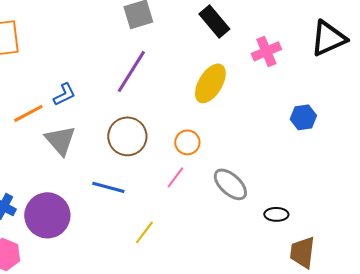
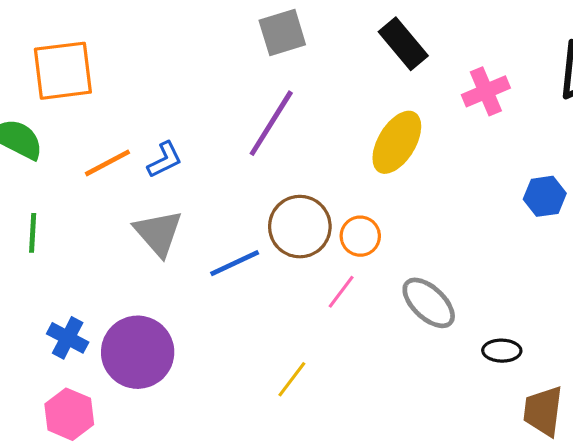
orange line: (28, 113) -> (107, 163), moved
brown circle: (127, 136) -> (300, 227), moved
blue line: (108, 187) -> (235, 263), moved, turned -40

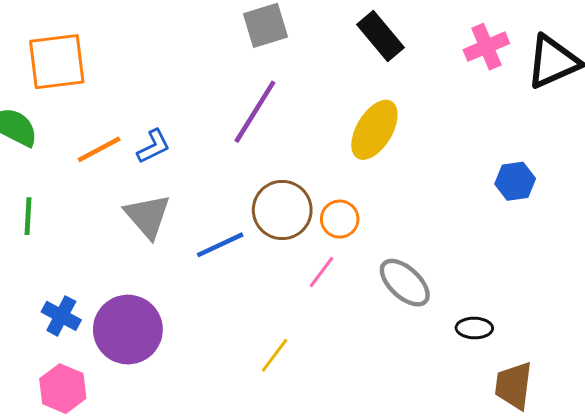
pink cross: (486, 91) -> (486, 47), moved

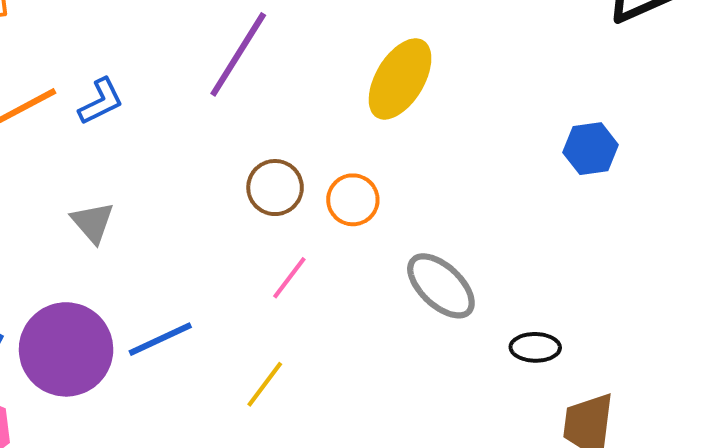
brown circle: (282, 210) -> (275, 188), size x0.7
gray triangle: (148, 216) -> (93, 222), moved, size x0.7
blue line: (220, 245) -> (160, 339), moved
pink line: (322, 272) -> (289, 278), moved

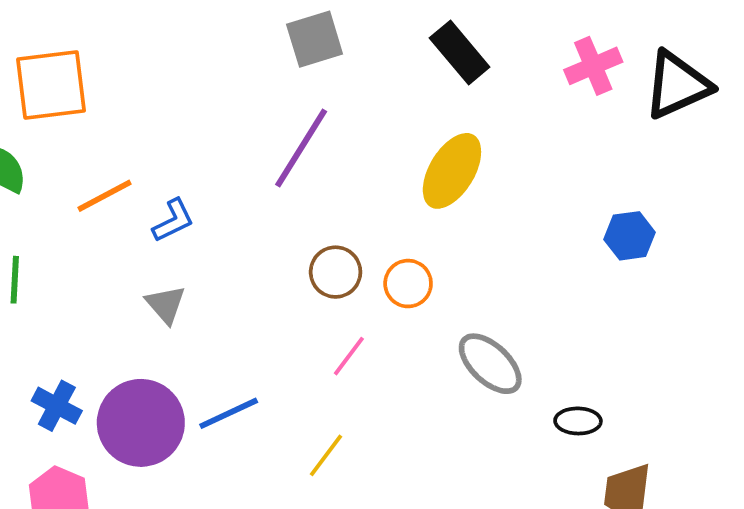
blue L-shape: (101, 101) -> (173, 221), moved

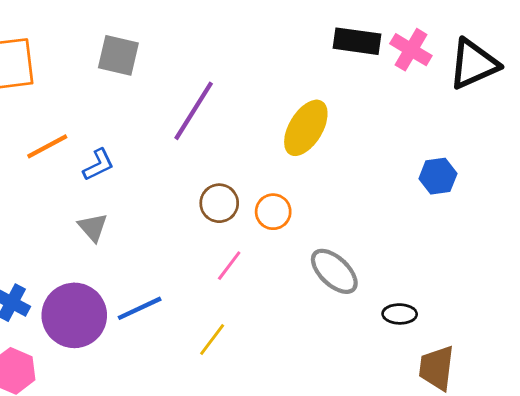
gray square: (315, 39) -> (118, 55), moved, turned 30
black rectangle: (460, 53) -> (357, 41), moved, turned -42
pink cross: (593, 66) -> (411, 50), turned -36

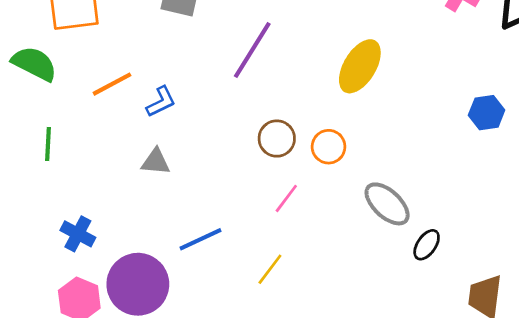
gray triangle: (93, 227) -> (156, 162), turned -44
black ellipse: (400, 314) -> (427, 245), moved, turned -56
purple circle: (74, 315) -> (138, 284), moved

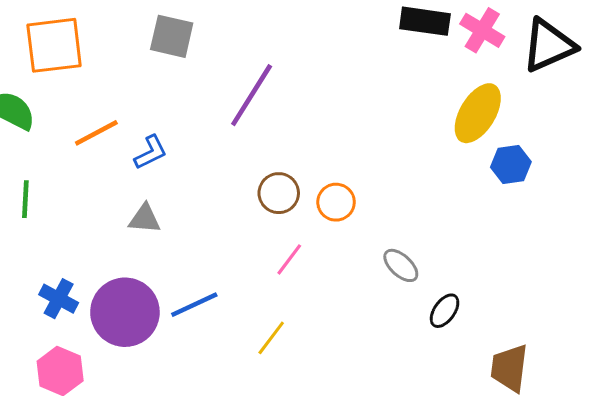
yellow ellipse: (360, 66) -> (478, 113), moved
gray ellipse: (387, 204) -> (401, 265), size x0.7
purple circle: (138, 284) -> (125, 312), moved

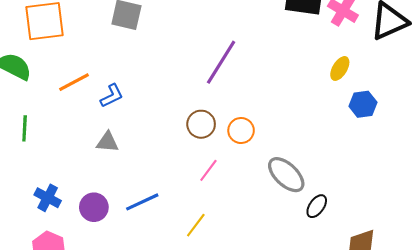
purple line: (252, 95) -> (221, 62), moved
yellow ellipse: (478, 113) -> (340, 68), size x0.6
gray ellipse: (401, 265) -> (286, 175), size x1.5
purple circle: (125, 312) -> (94, 207), size x0.6

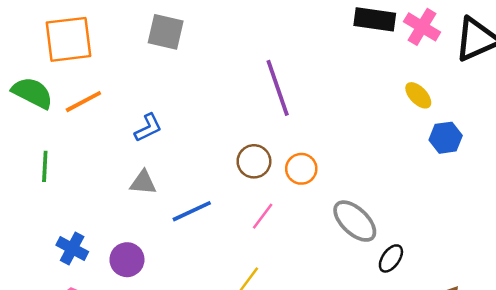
purple line: (221, 62) -> (278, 88), turned -51
yellow ellipse: (340, 68) -> (418, 95), turned -75
orange line: (74, 82) -> (83, 102), moved
blue line: (142, 202) -> (192, 211), moved

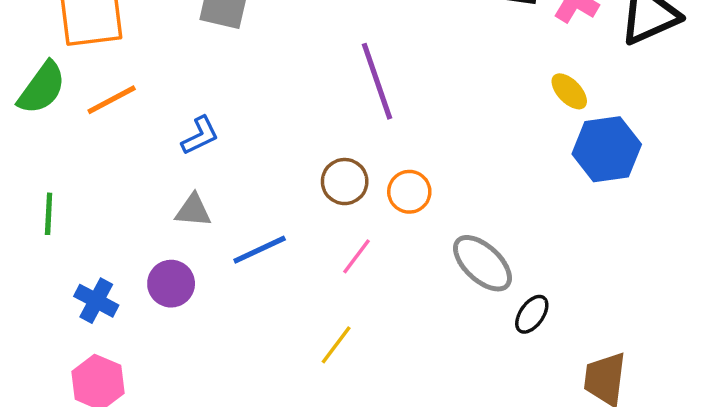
green semicircle: (32, 93) -> (42, 88), turned 99
blue hexagon: (446, 138) -> (607, 149), size x1.5
green line: (45, 166) -> (49, 214), moved
purple circle: (127, 260) -> (171, 284), moved

